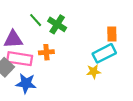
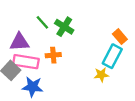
orange rectangle: (112, 34) -> (120, 37), turned -40
cyan rectangle: (104, 53) -> (112, 56), turned -35

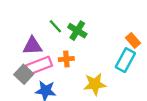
pink rectangle: (26, 62) -> (39, 66), turned -30
yellow star: (101, 75) -> (95, 84), moved, size x1.5

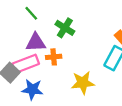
green line: (55, 26) -> (31, 13), moved
purple triangle: (32, 46) -> (36, 42), moved

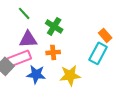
orange cross: (54, 57) -> (53, 52), moved
blue star: (32, 89) -> (36, 74), moved

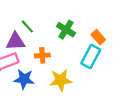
green line: (24, 13) -> (27, 26), moved
green cross: (54, 26) -> (66, 30), moved

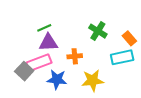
green line: (27, 26) -> (44, 28), moved, turned -72
cyan rectangle: (91, 56) -> (122, 57), turned 50

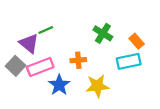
purple triangle: (48, 43) -> (29, 43), moved, turned 42
gray square: (24, 71) -> (16, 66), moved
blue star: (57, 79) -> (59, 85), turned 30

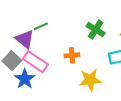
pink rectangle: (40, 67) -> (35, 62), turned 55
blue star: (59, 85) -> (25, 79), moved

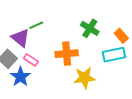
orange cross: (72, 55) -> (67, 54), size x1.5
pink rectangle: (35, 62) -> (31, 60), size x0.6

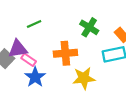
purple triangle: (20, 38) -> (18, 49), moved, turned -48
blue star: (20, 77) -> (35, 77), moved

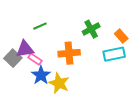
green cross: (89, 27) -> (91, 29), turned 30
yellow star: (84, 78) -> (59, 83), moved, turned 30

